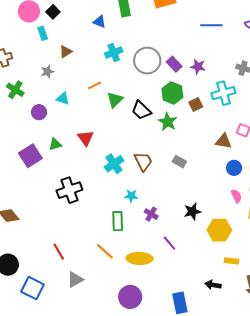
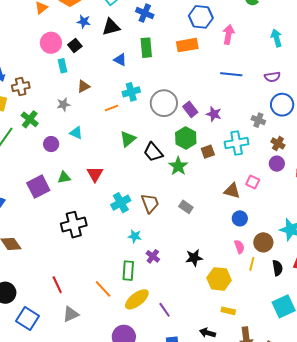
orange line: (95, 85) -> (111, 108), moved
green rectangle: (118, 221) -> (128, 271), moved
purple line: (169, 243) -> (165, 310), moved
yellow ellipse: (139, 258) -> (137, 299), turned -45

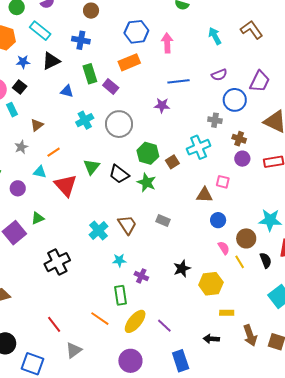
orange line: (111, 108) -> (54, 152), moved
purple rectangle: (190, 109) -> (111, 86), moved
purple star: (214, 114) -> (162, 105), moved
red triangle: (95, 174) -> (66, 185), moved, size x1.4
yellow line: (252, 264) -> (240, 262), turned -32

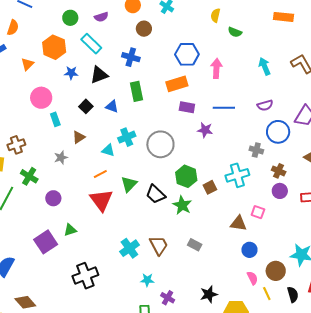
purple rectangle: (111, 86) -> (187, 107), moved, turned -35
black square: (20, 87) -> (86, 106), moved
orange line: (54, 152) -> (100, 174), moved
cyan triangle: (40, 172) -> (108, 150), moved

